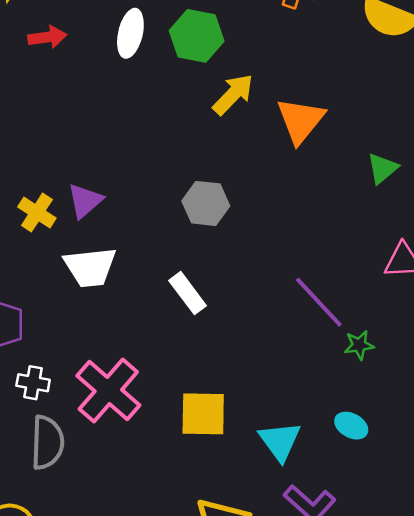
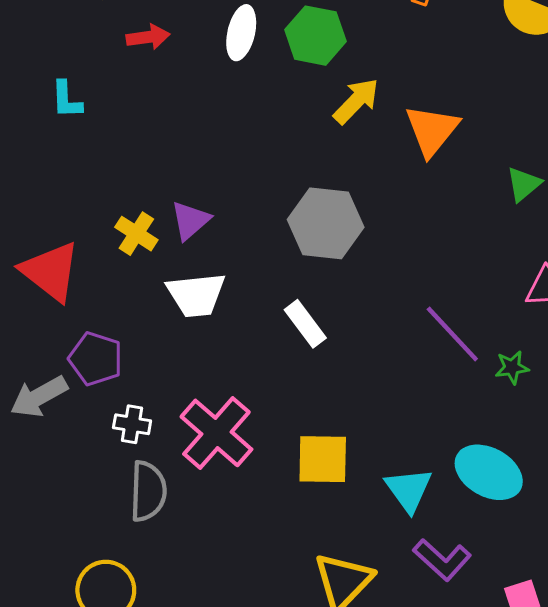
gray hexagon: (206, 203) -> (326, 223), size x1.4
green star: (359, 345) -> (512, 367), moved
cyan ellipse: (351, 426) -> (489, 472), size x1.8

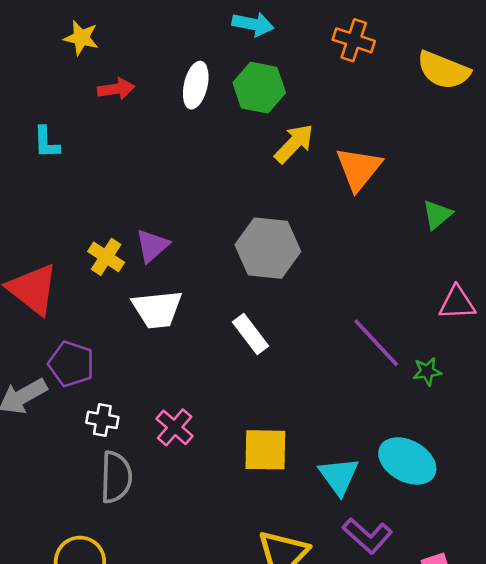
pink cross: (216, 433) -> (175, 427), size x0.6

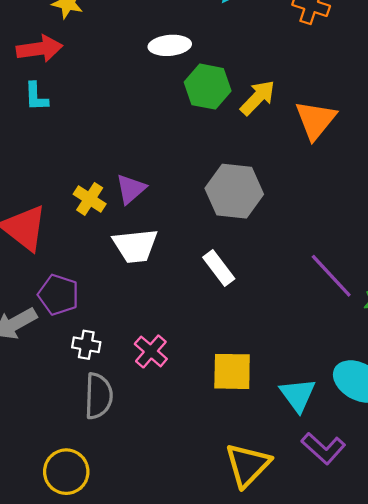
white ellipse: (196, 85) -> (170, 45), turned 72
green hexagon: (259, 88) -> (208, 87), moved
red arrow: (116, 89) -> (40, 49), moved, size x1.4

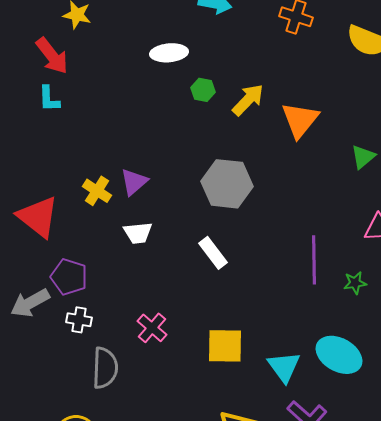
red arrow: (40, 49) -> (52, 56), turned 60
green hexagon: (208, 87) -> (203, 90), size x0.6
white trapezoid: (135, 246) -> (138, 233), size x0.7
purple line: (331, 276) -> (314, 260), turned 42
white cross: (86, 345) -> (79, 320), moved

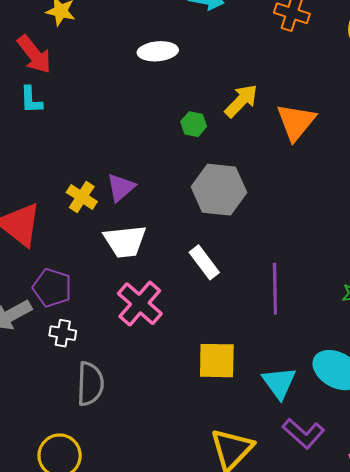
green hexagon: (203, 90) -> (194, 124), moved
white trapezoid: (138, 233) -> (125, 241), size x1.4
purple line: (314, 260) -> (275, 289), moved
pink cross: (152, 328) -> (140, 304), moved, size x1.4

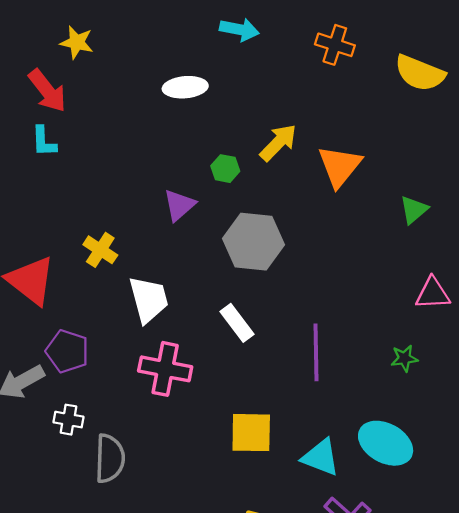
purple triangle: (121, 187) -> (179, 205), moved
white trapezoid: (125, 241) -> (149, 299), turned -99
pink cross: (140, 304) -> (165, 369), turned -30
white cross: (63, 333) -> (69, 420), moved
cyan triangle: (279, 383) -> (321, 457), turned -33

